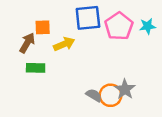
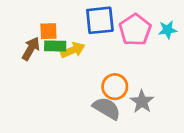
green rectangle: (36, 68) -> (55, 46), moved
gray semicircle: (94, 95) -> (107, 108), size x1.5
orange circle: (111, 95) -> (115, 87), moved

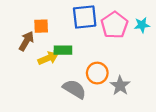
green rectangle: (55, 46) -> (63, 50), moved
yellow arrow: (73, 50) -> (48, 58), moved
gray semicircle: (107, 108) -> (74, 89), moved

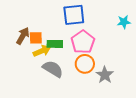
pink pentagon: (114, 25) -> (83, 42), moved
orange square: (41, 26) -> (36, 38), moved
gray semicircle: (74, 89) -> (53, 69), moved

